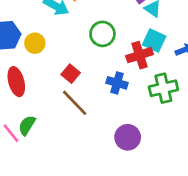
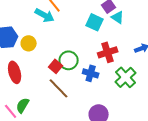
green circle: (102, 34) -> (69, 60), moved
cyan square: (154, 41) -> (95, 22), moved
green cross: (163, 88) -> (126, 77), turned -30

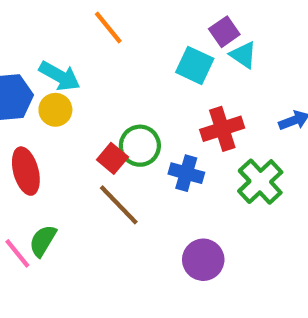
cyan arrow: (45, 15) -> (60, 76), moved

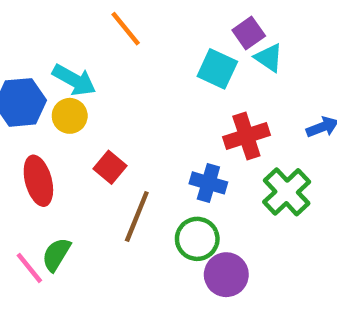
green circle: (140, 146) -> (197, 239), moved
red square: (112, 158) -> (110, 167), moved
brown line: (119, 205) -> (137, 217), turned 66

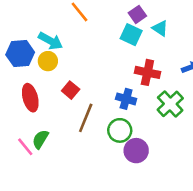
purple square: (249, 33) -> (137, 14), moved
red cross: (246, 136) -> (147, 72), turned 30

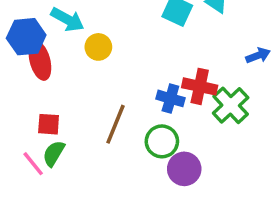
yellow circle: (48, 61) -> (98, 47), moved
red cross: (147, 72) -> (200, 86), moved
red square: (71, 90) -> (49, 124), moved, turned -36
red ellipse: (30, 98) -> (40, 61), moved

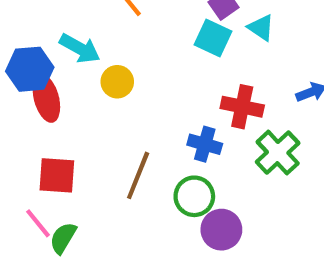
red cross: (200, 86) -> (242, 107), moved
red square: (49, 124) -> (57, 175), size x1.4
green semicircle: (54, 153) -> (63, 238), moved

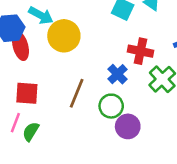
yellow circle: (117, 82) -> (64, 36), size x1.6
blue cross: (205, 144) -> (118, 74), turned 30
pink line: (38, 223) -> (15, 123), turned 60

